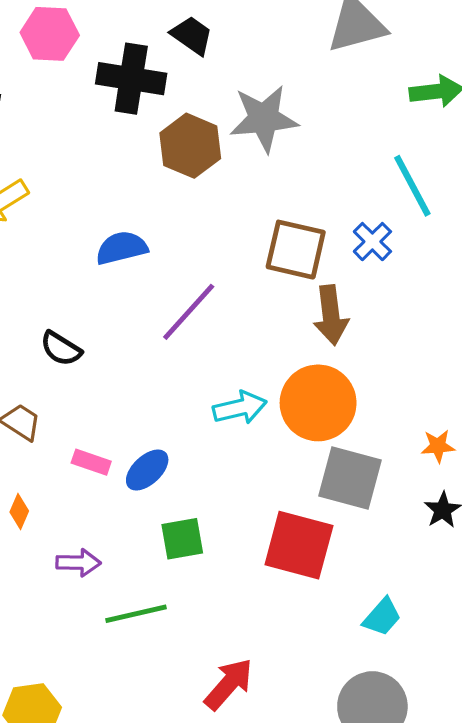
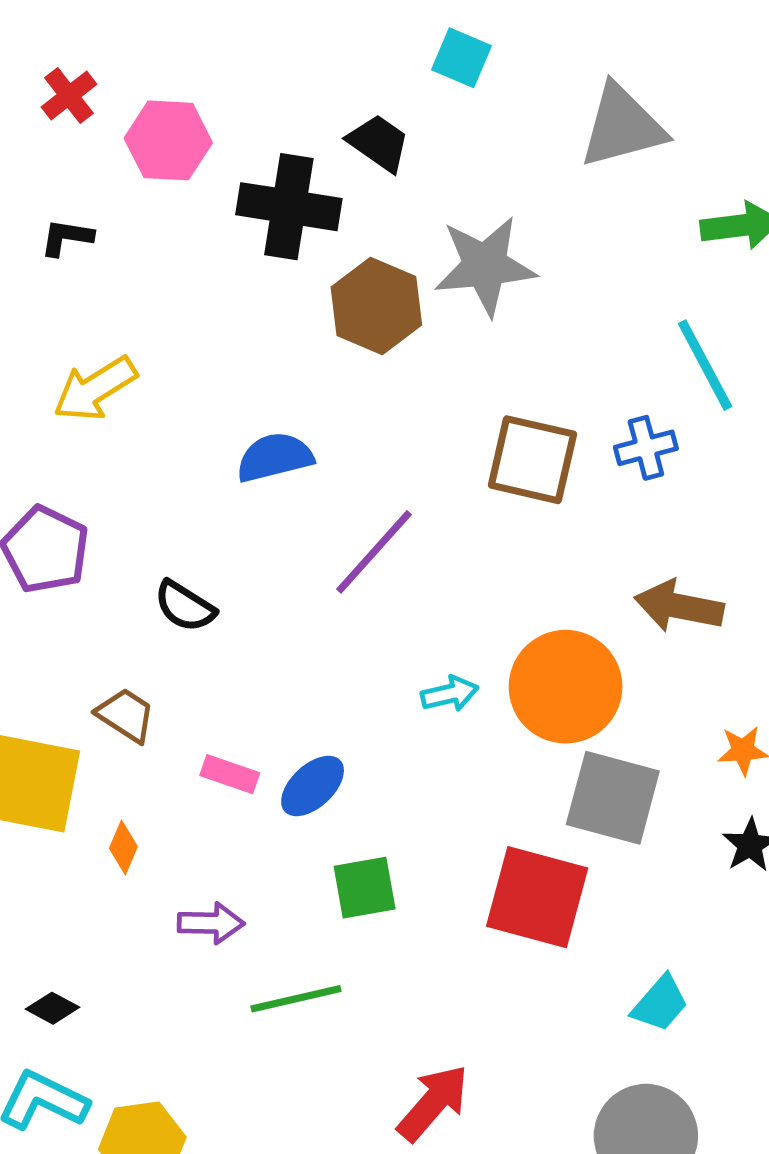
blue cross: (372, 242) -> (646, 448), turned 30
brown arrow: (331, 315) -> (679, 606), moved, turned 108
cyan arrow: (240, 408) -> (450, 694), size x0.7

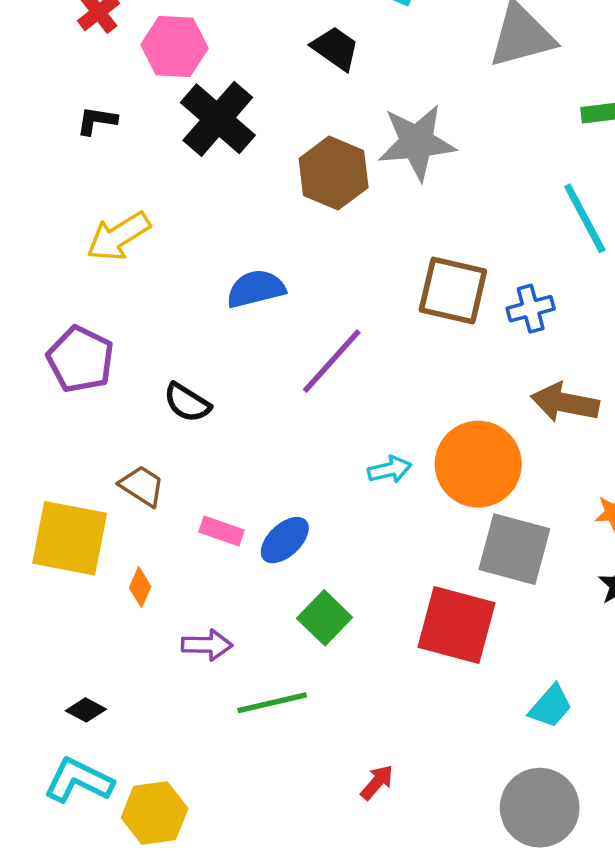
black cross: (289, 207) -> (218, 119), moved, turned 32
blue cross: (646, 448) -> (531, 309), moved
green square: (365, 888) -> (325, 618), turned -36
red arrow: (433, 1103) -> (377, 782), size x0.6

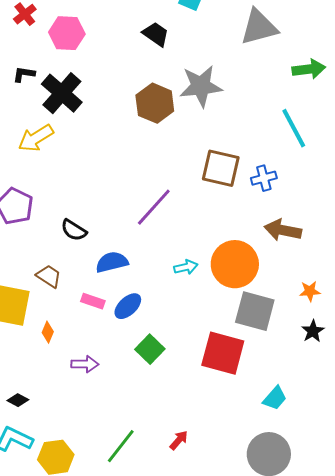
black cross: (218, 119) -> (62, 93), moved
blue semicircle: (256, 289) -> (112, 262), moved
green line: (272, 703) -> (121, 446), moved, turned -39

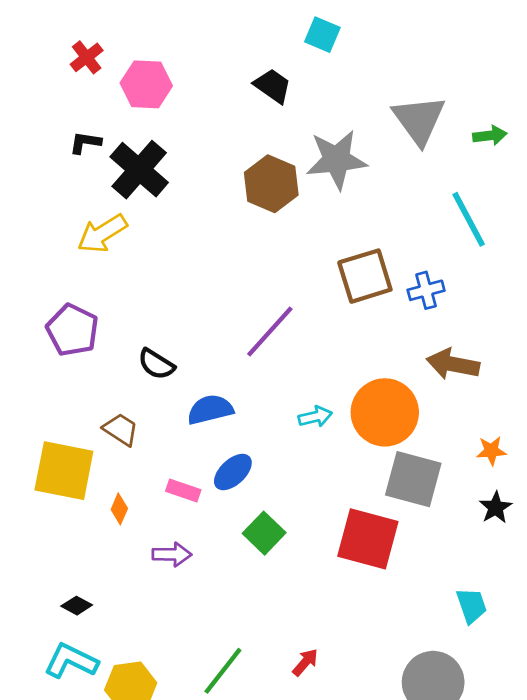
gray triangle: (259, 27) -> (419, 120), moved, turned -51
green arrow: (309, 69) -> (490, 135), size x0.7
brown square: (221, 168) -> (365, 276), turned -30
pink rectangle: (93, 301) -> (183, 490), moved
cyan trapezoid: (275, 398) -> (471, 606), moved, turned -60

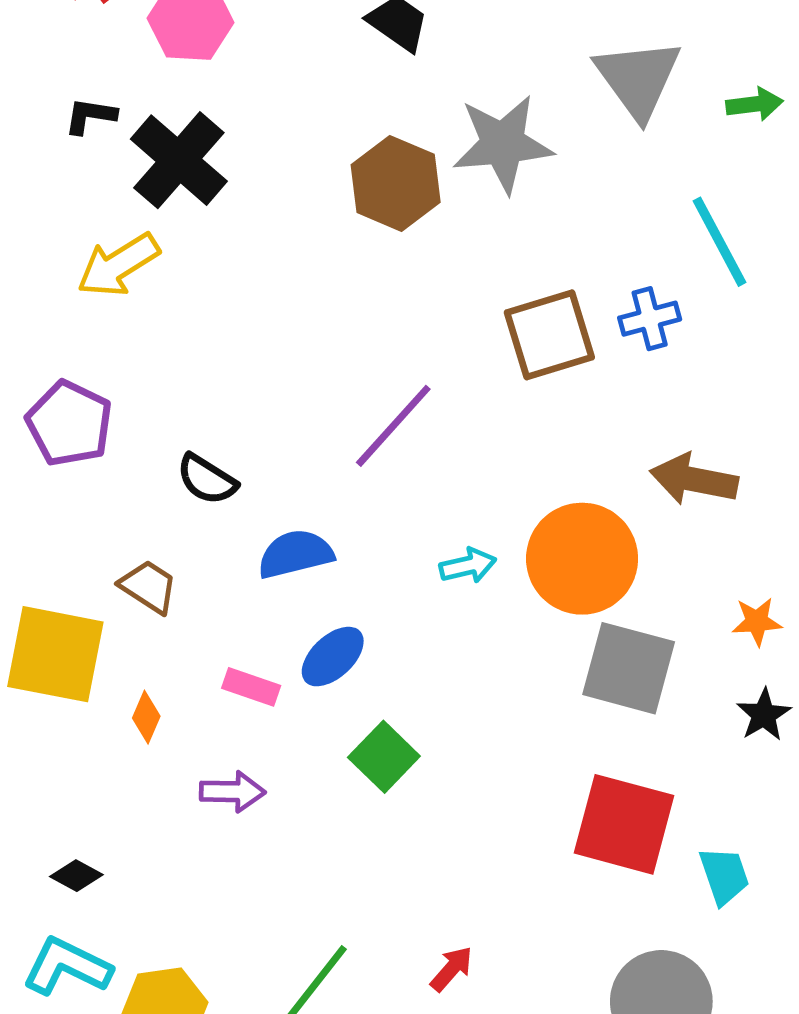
blue cross: (426, 290) -> (650, 319), moved
red square: (368, 539) -> (624, 824), moved

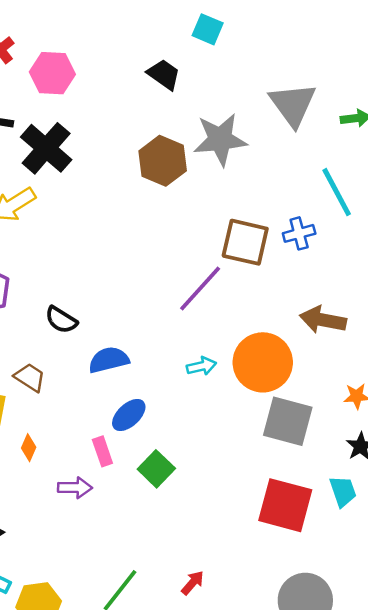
brown square: (549, 335) -> (245, 242), turned 30
purple line: (393, 426) -> (200, 289), moved
pink rectangle: (251, 687) -> (102, 451), moved, turned 52
cyan trapezoid: (724, 876) -> (343, 491), moved

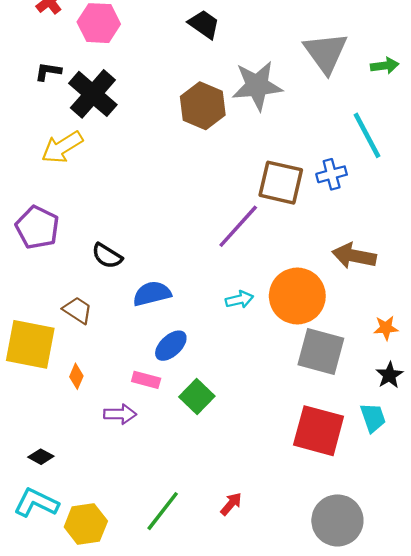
pink rectangle: (102, 451) -> (146, 380), turned -56

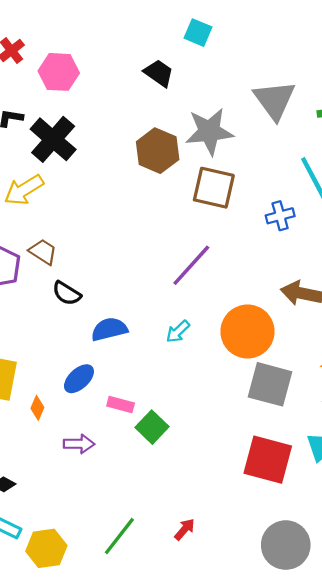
brown square: (281, 183) -> (214, 188), moved
cyan arrow: (239, 300) -> (178, 332), moved, turned 150
brown trapezoid: (78, 310) -> (43, 252), moved
blue ellipse: (171, 346) -> (79, 379), moved
pink rectangle: (146, 380) -> (121, 405), moved

